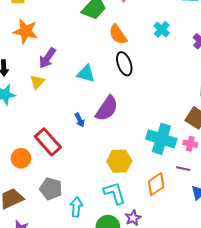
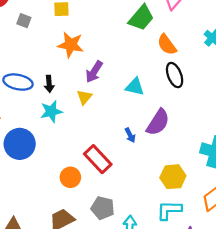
cyan L-shape: (115, 193) -> (169, 210), turned -70

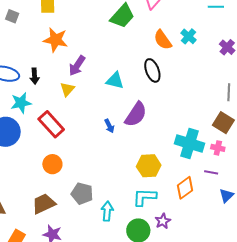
orange semicircle: (167, 45) -> (163, 40), moved
cyan star: (51, 111) -> (21, 103), moved
red rectangle: (98, 159) -> (51, 124), moved

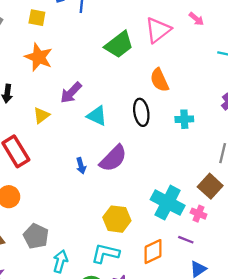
cyan cross: (189, 36) -> (184, 119), moved, turned 35
purple arrow: (77, 66) -> (71, 93), moved

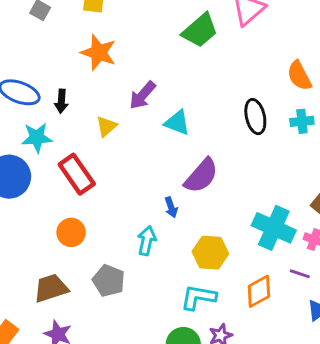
orange semicircle: (159, 80) -> (299, 76), moved
black ellipse: (141, 112) -> (255, 117), moved
cyan cross: (184, 119) -> (302, 121), moved
blue arrow: (81, 166) -> (171, 207), moved
cyan arrow: (60, 261) -> (147, 241), moved

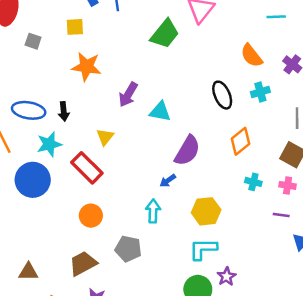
yellow triangle: (107, 126) -> (105, 137), moved
blue arrow: (171, 207) -> (168, 181), turned 84
cyan cross: (274, 228) -> (253, 182), size x0.5
orange diamond: (259, 291) -> (241, 141), moved

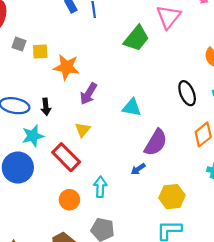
yellow square: (75, 27) -> (40, 52), moved
purple arrow: (128, 95) -> (88, 94), moved
cyan arrow: (153, 211) -> (100, 187), moved

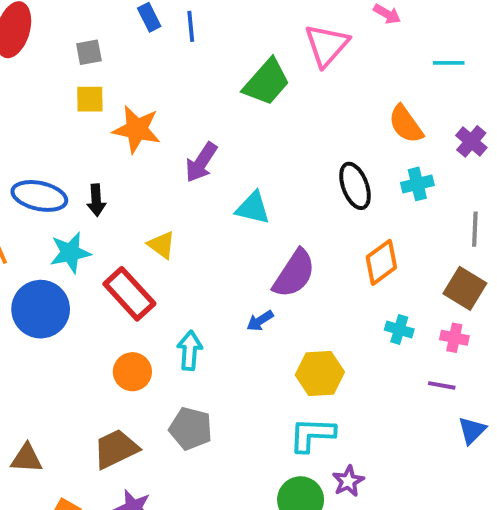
gray square: (19, 44) -> (89, 52), moved, turned -32
purple arrow: (88, 94) -> (201, 162), moved
yellow triangle: (83, 130) -> (162, 245), turned -35

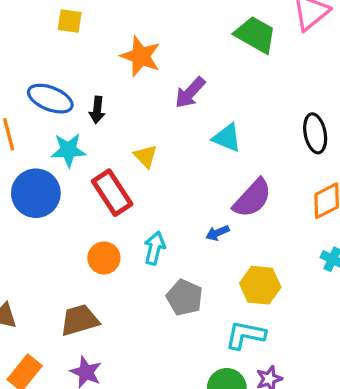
green trapezoid: (266, 82) -> (255, 35), turned -111
yellow square: (90, 99) -> (70, 21), moved
gray pentagon: (191, 429) -> (184, 297), moved

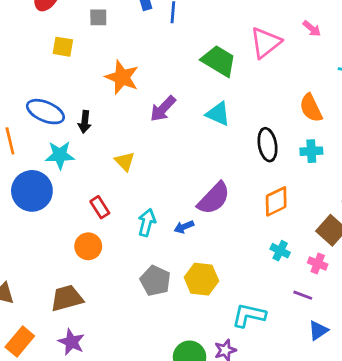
cyan triangle: (227, 138) -> (218, 114), moved
red rectangle: (112, 193) -> (100, 207), moved, size x0.6
cyan arrow: (155, 248) -> (147, 223), moved
yellow hexagon: (260, 285) -> (201, 279), moved
cyan L-shape: (245, 335) -> (249, 315), moved

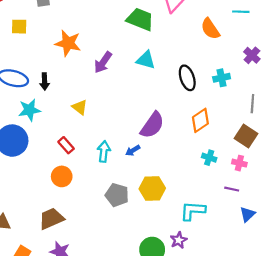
orange semicircle: (311, 108) -> (210, 29), moved

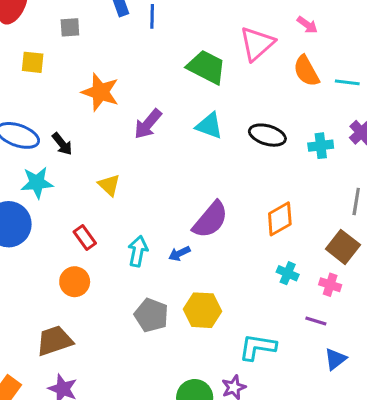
cyan line: (241, 12) -> (347, 82), moved
orange semicircle: (210, 29) -> (306, 71), moved
black ellipse: (187, 78) -> (267, 135), moved, turned -60
cyan cross: (222, 78) -> (321, 146), moved
black arrow: (45, 82) -> (62, 144), turned -42

